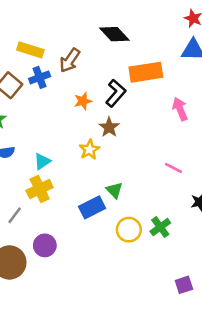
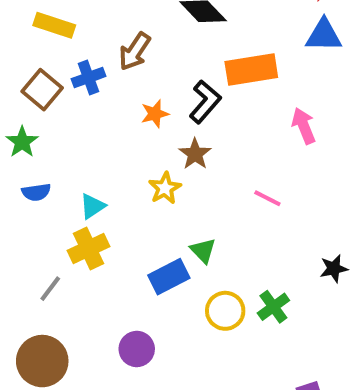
yellow rectangle: (30, 50) -> (54, 25), moved
pink line: (173, 168) -> (267, 198), moved
purple circle: (45, 245) -> (137, 349), moved

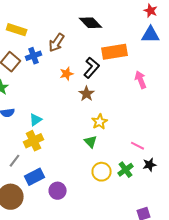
yellow star: (165, 188) -> (100, 122), moved
pink line: (267, 198) -> (138, 146), moved
black star: (334, 269) -> (150, 165), moved
blue rectangle: (169, 277) -> (35, 177), moved

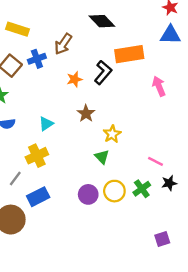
brown star: (87, 94) -> (86, 113), moved
cyan triangle: (36, 120) -> (46, 124), moved
purple circle: (58, 191) -> (88, 194), moved

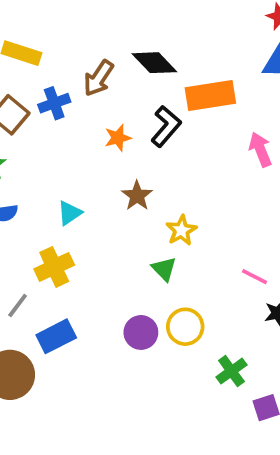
black diamond: (102, 21) -> (154, 63), moved
green cross: (142, 189) -> (231, 371), moved

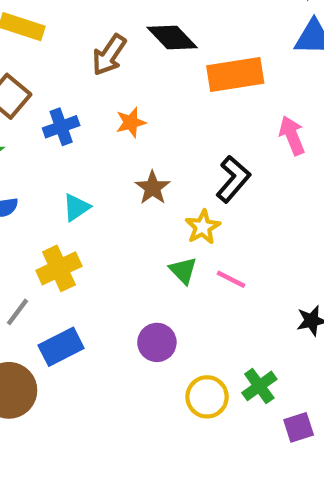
blue cross: (54, 103) -> (61, 127), moved
black L-shape: (166, 126) -> (233, 179), moved
pink line: (255, 277) -> (231, 279), moved
yellow circle: (185, 327) -> (207, 397), moved

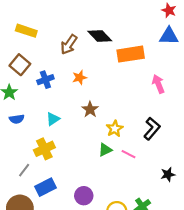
black L-shape: (233, 179) -> (152, 129), moved
green triangle: (183, 271) -> (105, 150), turned 48
purple circle: (157, 342) -> (84, 196), moved

